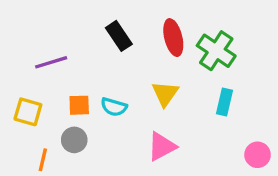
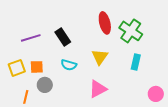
black rectangle: (119, 36) -> (63, 37), moved
orange square: (79, 105) -> (37, 67), moved
yellow square: (28, 112) -> (17, 68), turned -36

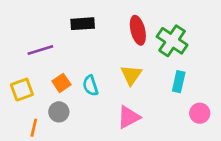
black rectangle: (63, 37) -> (83, 24), moved, turned -60
cyan semicircle: (69, 65) -> (90, 86), turned 56
orange square: (37, 67) -> (61, 83), moved, turned -32
pink circle: (156, 94) -> (200, 113), moved

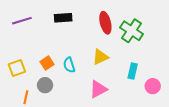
purple line: (40, 50) -> (22, 21), moved
yellow triangle: (131, 75) -> (100, 57), turned 30
cyan rectangle: (179, 82) -> (133, 71), moved

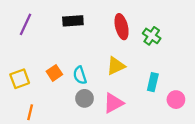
purple line: (22, 21) -> (25, 24), turned -48
green cross: (132, 31) -> (152, 36), size x0.7
gray circle: (45, 85) -> (85, 98), moved

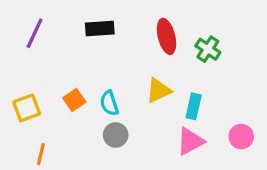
cyan rectangle: (153, 82) -> (194, 106), moved
pink triangle: (113, 103) -> (190, 141), moved

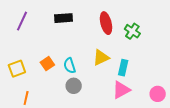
pink circle: (241, 137) -> (158, 94), moved

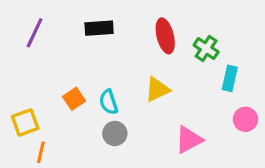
cyan rectangle: (123, 68) -> (230, 78), moved
yellow square: (17, 69) -> (25, 122), moved
pink circle: (158, 94) -> (245, 119), moved

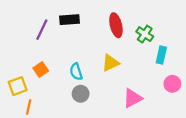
purple line: (35, 33) -> (42, 30), moved
orange square: (74, 99) -> (41, 69), moved

